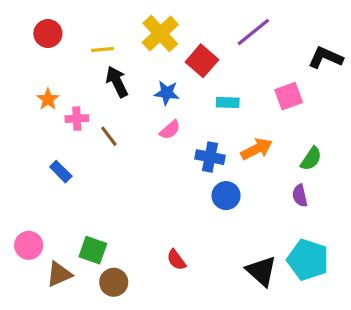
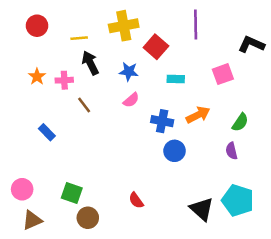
purple line: (253, 32) -> (196, 24), turned -52
yellow cross: (160, 34) -> (124, 26), turned 32
pink cross: (77, 119) -> (64, 80), moved
brown triangle: (59, 274) -> (32, 220), moved

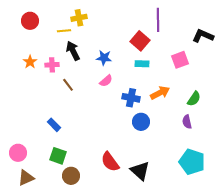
yellow cross: (124, 26) -> (79, 18), moved, size x0.7
red square: (156, 47) -> (140, 41), moved
blue rectangle: (47, 132) -> (54, 125), moved
red semicircle: (136, 200) -> (110, 162), size x1.5
black triangle: (202, 209) -> (140, 171), moved

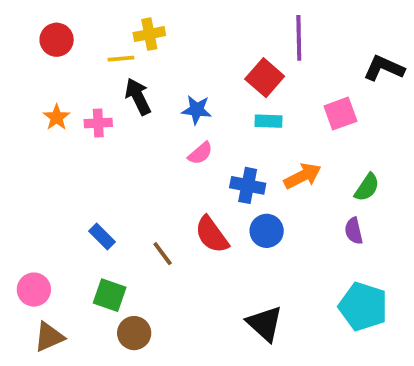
brown line: (68, 85) -> (163, 254), moved
red semicircle: (110, 162) -> (212, 235), moved

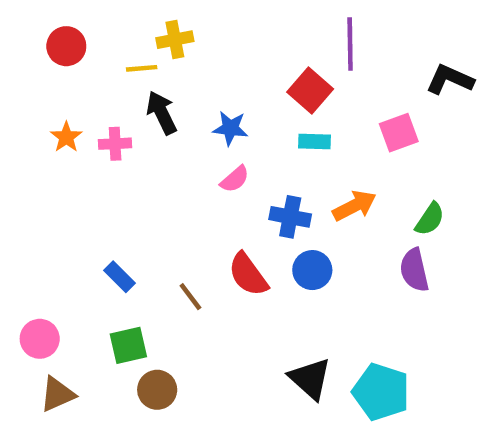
purple semicircle: (354, 231) -> (414, 270), size x1.4
green square: (110, 295) -> (128, 345), turned -32
cyan pentagon: (363, 307) -> (381, 392), moved

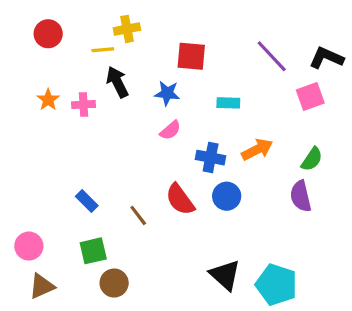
purple line: (350, 44) -> (272, 56), moved, turned -42
red square: (310, 91) -> (191, 56), moved, turned -36
pink square: (399, 133) -> (310, 96), moved

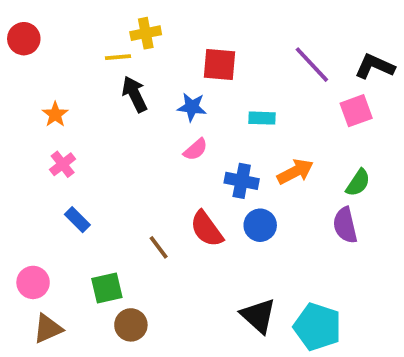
red circle: (48, 34) -> (24, 39), moved
pink cross: (84, 105) -> (63, 164), moved, turned -35
blue rectangle: (87, 201) -> (77, 220), moved

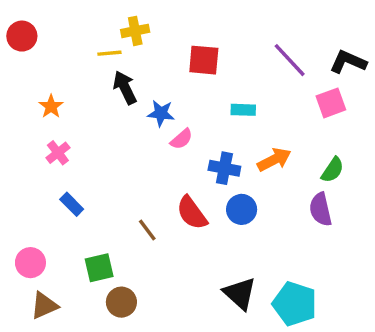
blue star: (192, 107) -> (161, 113), moved

